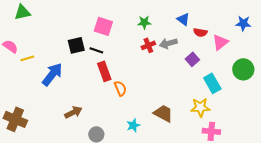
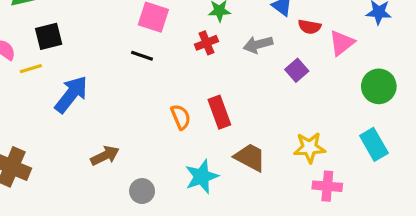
black square: (76, 45) -> (49, 36), moved
red cross: (148, 45) -> (206, 43), moved
red rectangle: (104, 71) -> (219, 112), moved
cyan rectangle: (212, 83) -> (374, 144), moved
cyan star: (133, 125) -> (202, 177), size x1.5

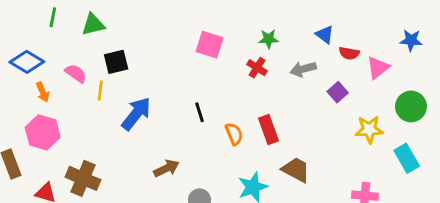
red cross: (206, 43) -> (257, 68), turned -36
black line: (142, 56) -> (200, 112), moved, turned 54
yellow line: (31, 69) -> (100, 91), turned -66
yellow star: (310, 148) -> (369, 129), moved

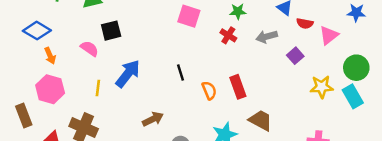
pink semicircle: (76, 73) -> (90, 49), moved
yellow line: (100, 91) -> (98, 88), moved
cyan rectangle: (407, 158) -> (353, 96), moved

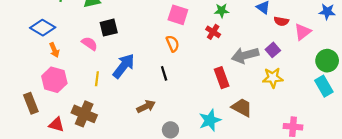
gray arrow: (267, 37) -> (245, 55), moved, size x1.4
black line: (180, 72) -> (164, 73), moved
yellow star: (322, 87) -> (273, 78), moved
orange semicircle: (209, 90) -> (173, 44), moved

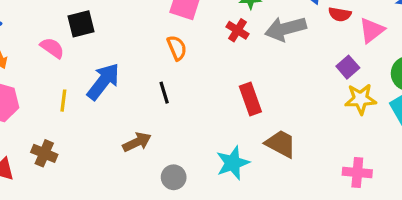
purple square: (273, 50) -> (348, 67), moved
gray arrow: (245, 55) -> (285, 29), moved
yellow star: (273, 78) -> (361, 99), moved
brown cross: (84, 114) -> (44, 153), size x0.7

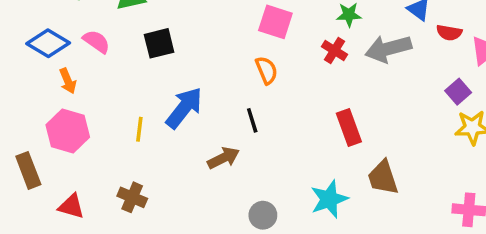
pink semicircle: (52, 48) -> (96, 42), moved
brown arrow: (137, 142) -> (224, 158), moved
brown trapezoid: (281, 144) -> (383, 178), turned -136
brown cross: (44, 153) -> (132, 197), moved

